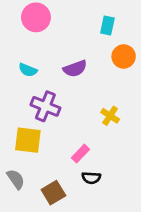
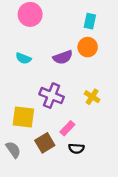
orange circle: (124, 56) -> (88, 47), moved
purple cross: (45, 106) -> (52, 96), moved
brown square: (53, 193) -> (45, 143), moved

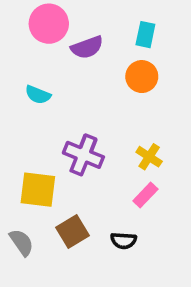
purple semicircle: (63, 57) -> (87, 47), moved
pink rectangle: (67, 128) -> (145, 195), moved

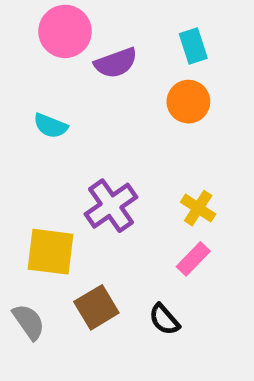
cyan rectangle: (145, 35) -> (193, 46), turned -30
purple cross: (83, 155) -> (111, 206), turned 33
black semicircle: (124, 241) -> (164, 319), turned 45

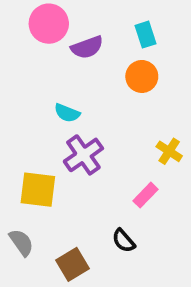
cyan semicircle: (50, 126) -> (67, 113), moved
yellow cross: (198, 208) -> (169, 151), moved
brown square: (96, 307) -> (72, 264), moved

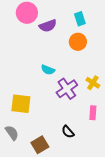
cyan semicircle: (67, 113) -> (48, 70), moved
purple cross: (83, 155) -> (67, 89), moved
pink rectangle: (145, 195) -> (93, 113), moved, turned -40

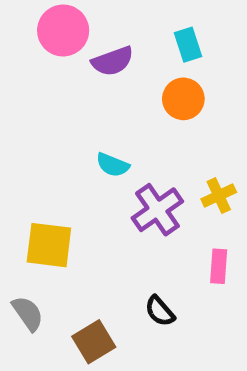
yellow cross: (93, 83) -> (219, 196), turned 32

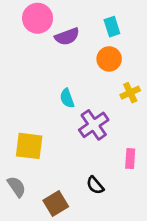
cyan semicircle: (113, 165) -> (67, 98), turned 48
yellow cross: (219, 196) -> (130, 93), moved

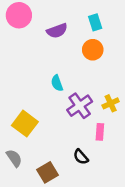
pink circle: (38, 18) -> (19, 15), moved
yellow cross: (130, 93) -> (111, 103), moved
yellow square: (29, 146) -> (25, 124), turned 30
pink rectangle: (130, 159) -> (100, 132), moved

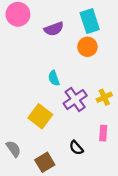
cyan rectangle: (95, 22) -> (90, 21), size x1.5
yellow square: (25, 124) -> (40, 116), moved
pink rectangle: (100, 132) -> (103, 133), moved

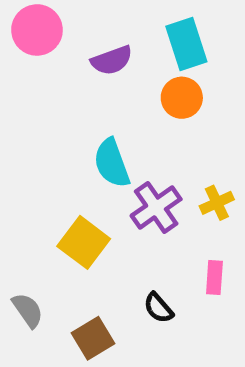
cyan semicircle: (54, 78) -> (112, 163), size x1.5

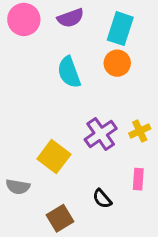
cyan rectangle: (186, 44) -> (120, 29), turned 36
purple semicircle: (112, 60) -> (71, 18), moved
cyan semicircle: (112, 163) -> (69, 72), moved
gray semicircle: (28, 310) -> (18, 187), moved, turned 135

